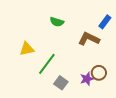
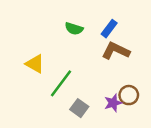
blue rectangle: (105, 22) -> (109, 29), moved
yellow triangle: (27, 49) -> (35, 64), turned 42

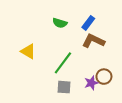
green line: (61, 83) -> (63, 63), moved
gray square: (79, 108) -> (64, 87), turned -32

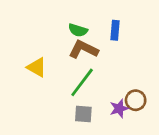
blue rectangle: (88, 23) -> (115, 30), turned -32
brown L-shape: (93, 41) -> (83, 49), moved

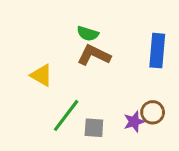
blue rectangle: (115, 30) -> (157, 51), moved, size x1.5
green line: (82, 82) -> (66, 115), moved

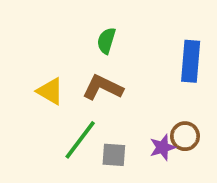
green semicircle: (88, 34) -> (106, 41), turned 90
brown L-shape: (94, 55) -> (103, 87), moved

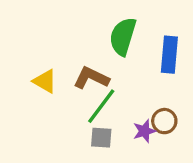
green semicircle: (106, 41) -> (123, 36), moved, size x1.6
green line: (80, 140) -> (101, 106), moved

